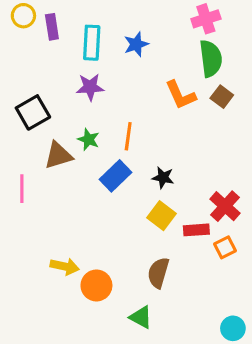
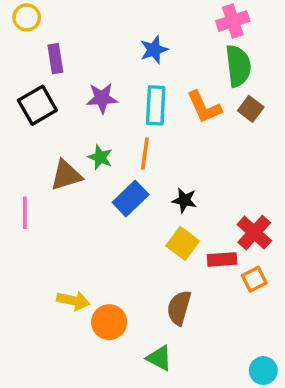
purple rectangle: (52, 27) -> (55, 59), moved
cyan rectangle: (92, 43) -> (156, 105), moved
black square: (33, 112) -> (37, 105), moved

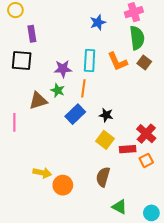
blue star: (154, 50) -> (98, 22), moved
purple star: (102, 98) -> (63, 69), moved
black square: (37, 105) -> (22, 61), turned 35
green triangle: (159, 358) -> (119, 207), moved

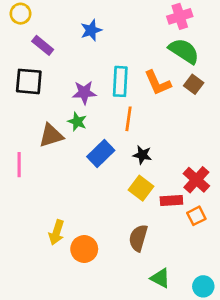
blue star: (98, 22) -> (91, 30), moved
purple rectangle: (32, 34) -> (43, 45), turned -42
green semicircle: (137, 38) -> (184, 51), turned -50
orange line: (83, 88) -> (129, 119), moved
yellow arrow: (42, 173) -> (57, 232), turned 96

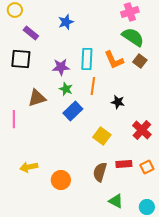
green star: (77, 122) -> (66, 89), moved
black star: (142, 155) -> (118, 102), moved
red rectangle: (171, 201) -> (124, 164), moved
orange square: (196, 216) -> (147, 167), moved
yellow arrow: (57, 232) -> (29, 167), moved, turned 60

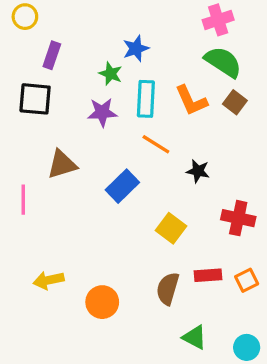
blue star: (66, 22) -> (136, 49), moved
purple rectangle: (31, 33) -> (52, 55), turned 70
orange line: (93, 86) -> (156, 144), turned -66
green star: (66, 89) -> (111, 74), moved
red cross: (142, 130) -> (238, 218), turned -30

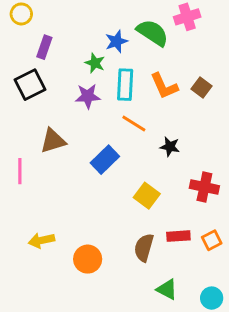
green semicircle: (223, 62) -> (153, 33), moved
black square: (35, 99) -> (30, 85), turned -32

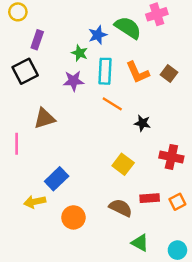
blue rectangle: (105, 160) -> (57, 179), moved
brown semicircle: (144, 248) -> (121, 208), turned 100

